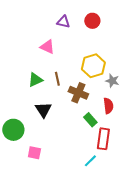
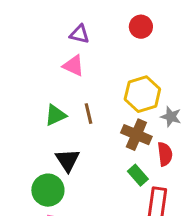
purple triangle: (63, 22) -> (79, 34), moved
brown cross: (78, 93) -> (136, 135), moved
green circle: (13, 130) -> (48, 190), moved

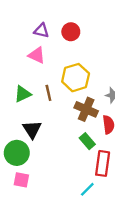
red circle: (141, 27) -> (71, 32), moved
yellow hexagon: (142, 94) -> (76, 78), moved

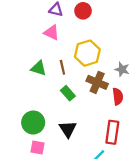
green triangle: (23, 94) -> (39, 68), turned 42
black triangle: (32, 129) -> (68, 129), moved
green rectangle: (87, 141) -> (68, 93), moved

